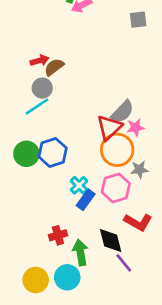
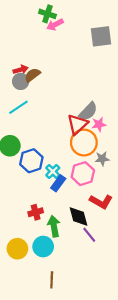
gray square: (138, 20) -> (101, 36), size x1.5
gray circle: (42, 88) -> (21, 81), moved
blue hexagon: (53, 152) -> (31, 161), moved

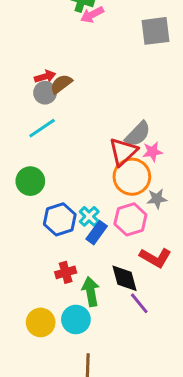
blue hexagon: (31, 161) -> (60, 219), moved

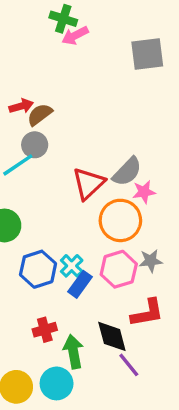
gray circle: (45, 93) -> (35, 145), moved
red triangle: (123, 152) -> (88, 183), moved
gray star: (157, 199) -> (151, 261), moved
red L-shape: (155, 258) -> (147, 313), turned -40

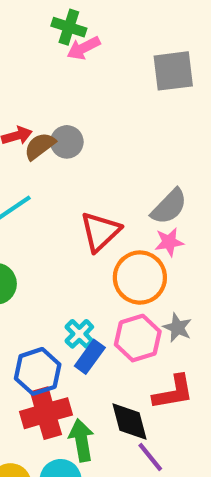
gray circle: (35, 145) -> (67, 142), moved
gray semicircle: (127, 172) -> (169, 207), moved
gray star: (151, 261) -> (177, 328), turned 30
blue hexagon: (38, 269) -> (38, 371), moved
red cross: (45, 330) -> (46, 413), size x1.6

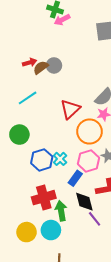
blue rectangle: (90, 357) -> (75, 178), moved
blue hexagon: (38, 371) -> (42, 160), moved

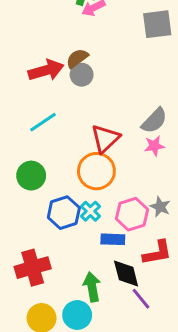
red arrow: (30, 62) -> (46, 70), size x1.6
brown semicircle: (41, 67) -> (77, 58), moved
orange circle: (90, 131) -> (96, 171), moved
blue rectangle: (75, 178) -> (113, 239), turned 56
red cross: (44, 198) -> (33, 268), moved

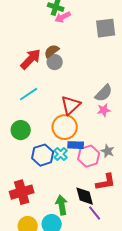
red arrow: (46, 70) -> (31, 59), turned -30
blue rectangle: (113, 239) -> (76, 145), moved

